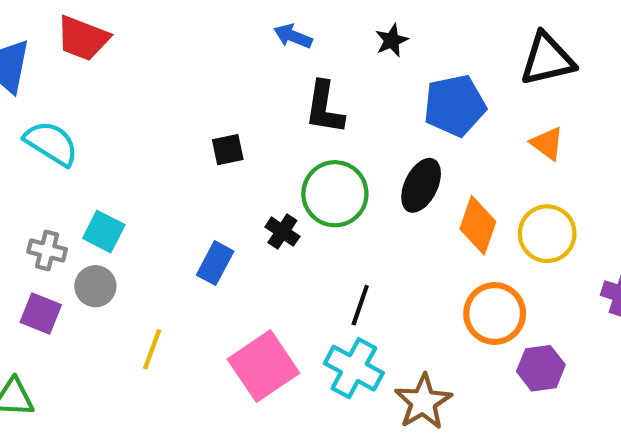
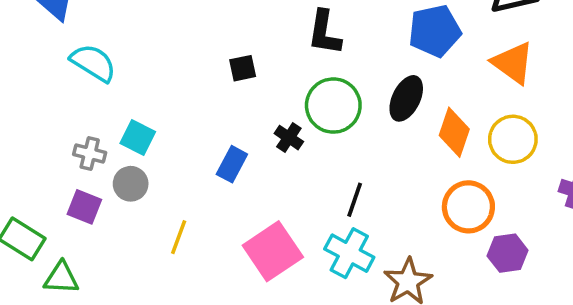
orange triangle: (547, 143) -> (513, 63), size x1.5

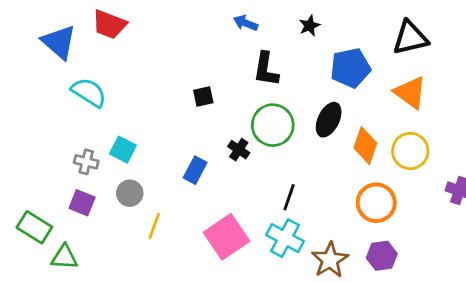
gray circle: (131, 184) -> (130, 193), moved
purple hexagon: (508, 253) -> (382, 256), moved

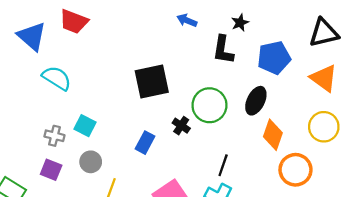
black L-shape: (266, 69) -> (223, 50), moved
black square: (203, 97) -> (152, 81), size x2.0
orange diamond: (365, 146) -> (273, 135), moved

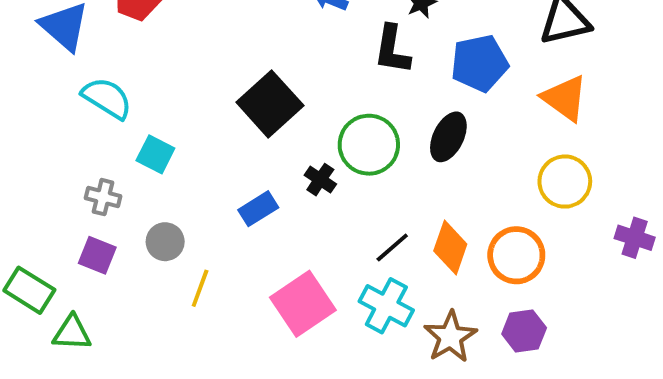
black square: (152, 81) -> (270, 104), turned -30
cyan square: (85, 126) -> (155, 154), moved
orange diamond: (273, 135) -> (450, 247), moved
blue rectangle: (145, 143) -> (258, 209), turned 30
black line: (223, 165) -> (392, 247), turned 30

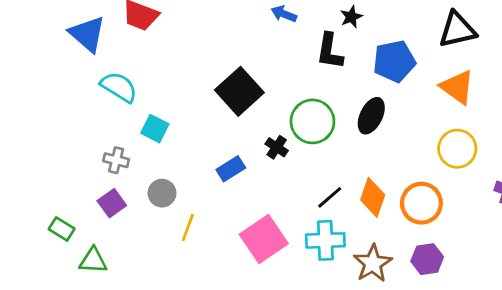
purple square: (97, 255) -> (112, 203), turned 32
green rectangle: (29, 290) -> (62, 229), size x0.7
cyan cross: (386, 306) -> (325, 240), turned -30

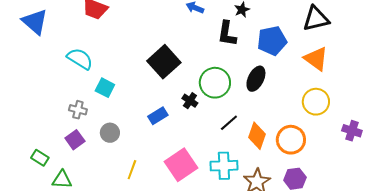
blue triangle: (87, 34) -> (35, 22), moved
black line: (330, 197) -> (229, 123), moved
yellow line: (188, 228) -> (132, 170), moved

